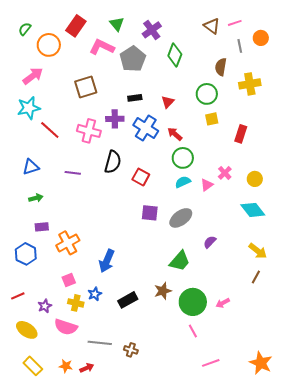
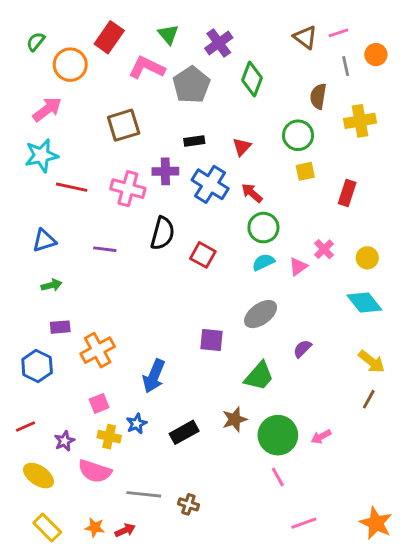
red line: (50, 130) -> (72, 187), turned -30
purple square: (150, 213) -> (212, 340), moved

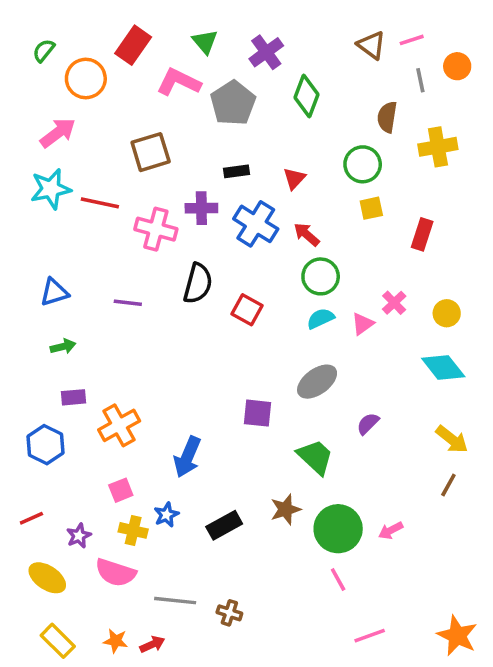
red line: (72, 187) -> (100, 203), moved
green trapezoid: (259, 376) -> (315, 457), turned -88

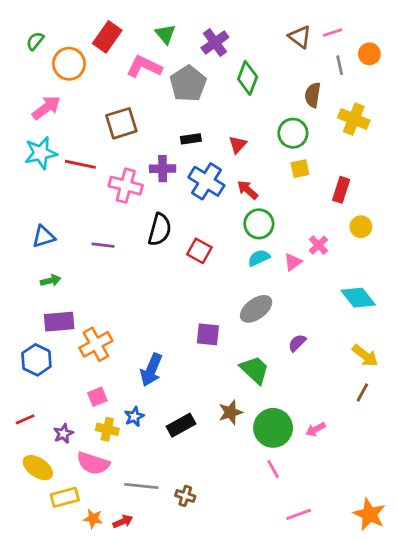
yellow cross: (438, 147) -> (354, 119), turned 32
yellow circle: (447, 313) -> (361, 227), moved
purple rectangle: (74, 397) -> (59, 322), size x1.5
yellow rectangle: (58, 641) -> (65, 497), moved, turned -60

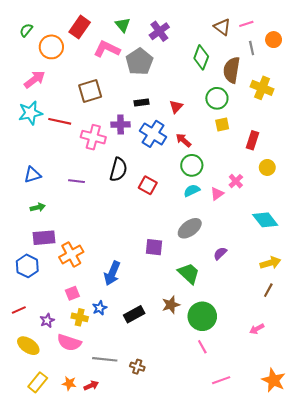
green diamond: (248, 78) -> (201, 57), moved
brown semicircle: (313, 95) -> (232, 70), size x1.4
yellow arrow: (365, 356) -> (270, 263), turned -54
pink arrow: (316, 429) -> (257, 329), moved
yellow rectangle: (65, 497) -> (38, 382), moved, turned -36

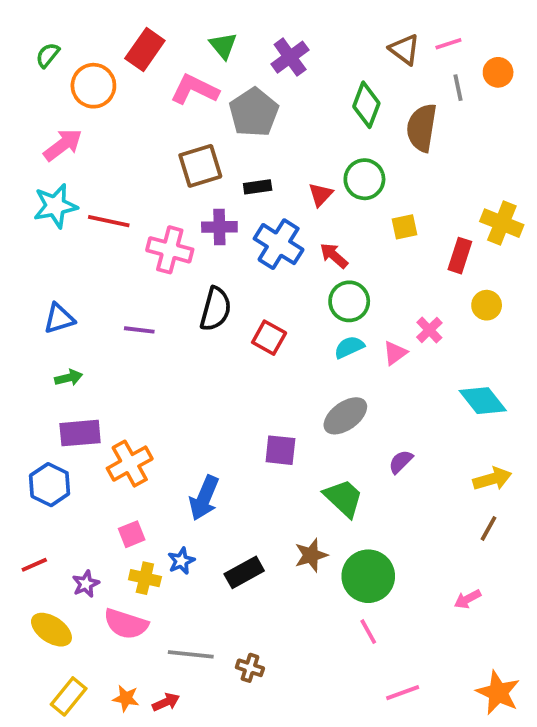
yellow cross: (262, 88) -> (502, 223), moved
brown square: (90, 91) -> (200, 166), moved
green circle: (217, 98) -> (364, 179), moved

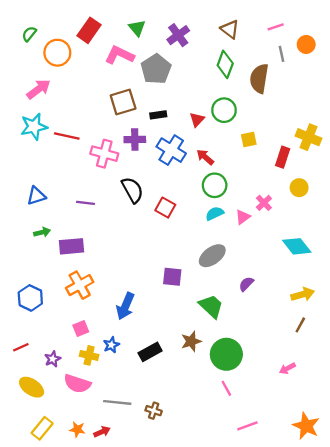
brown triangle: (405, 49) -> (230, 29), moved
black semicircle: (216, 309) -> (132, 190), turned -44
purple rectangle: (80, 433) -> (71, 246), moved

